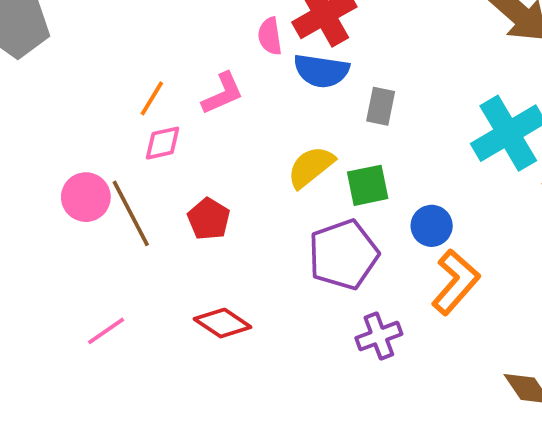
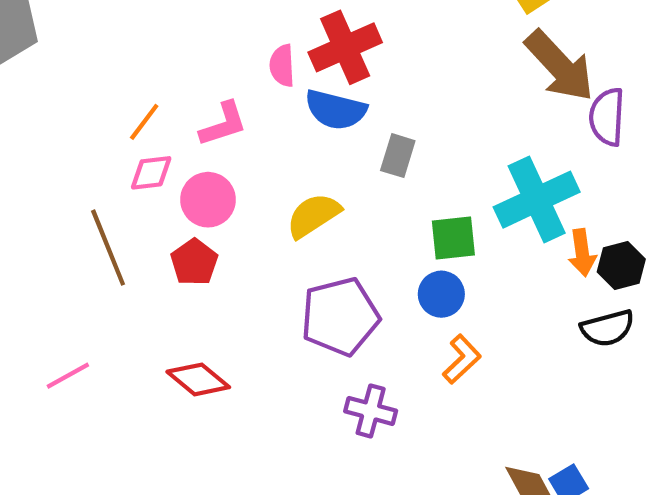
green square: (368, 185) -> (453, 238), moved
pink circle: (86, 197) -> (208, 200), moved
orange L-shape: (456, 282) -> (462, 359), size x0.7
purple cross: (379, 336) -> (371, 411), turned 30

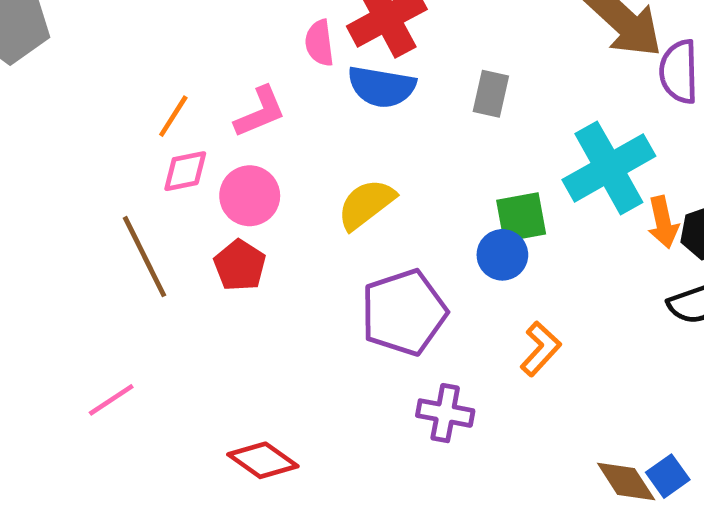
gray rectangle: (398, 156) -> (491, 94), moved
blue circle: (441, 294) -> (502, 255), moved
red diamond: (198, 379) -> (263, 460), moved

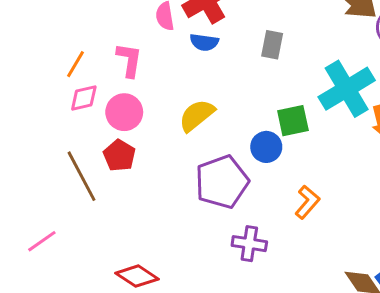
blue semicircle: (382, 87) -> (204, 42), size x0.7
pink L-shape: (260, 112) -> (129, 60), turned -57
blue circle: (502, 255) -> (266, 147), moved
brown line: (144, 257) -> (82, 176), moved

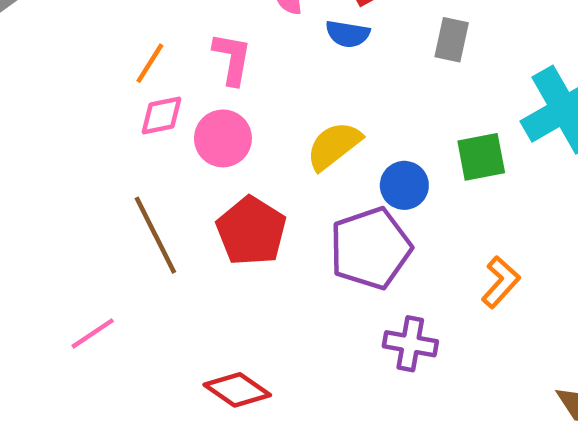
blue circle: (266, 147) -> (404, 185), moved
red pentagon: (119, 156) -> (251, 231), moved, size x1.4

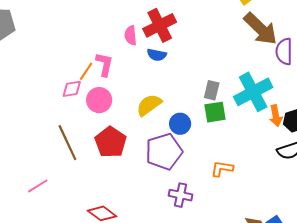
gray rectangle: (452, 40) -> (212, 90), moved
orange line: (150, 63) -> (86, 71), moved
orange L-shape: (501, 282) -> (222, 169), turned -125

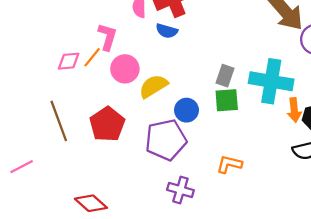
orange line: (86, 71) -> (92, 57), moved
cyan cross: (253, 92) -> (271, 81), turned 33
pink circle: (99, 100) -> (125, 69), moved

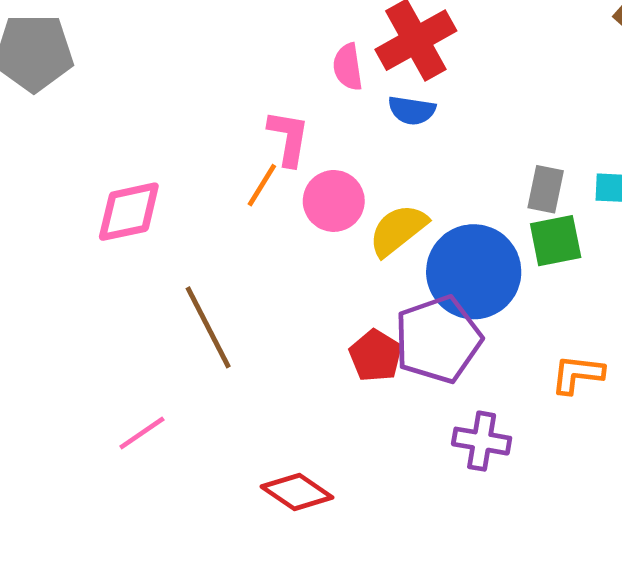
pink diamond: (69, 61) -> (129, 212), moved, size x1.4
blue circle: (187, 110) -> (474, 272), size x1.8
red pentagon: (107, 124) -> (376, 356), moved, size x0.7

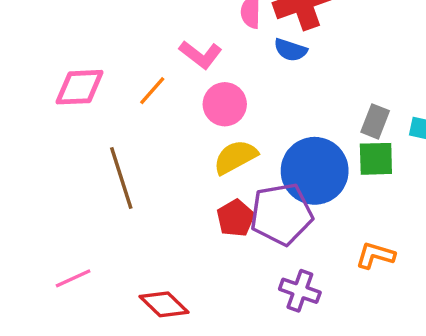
pink L-shape: (289, 138) -> (201, 55), turned 108
orange line: (262, 185) -> (152, 91), moved
yellow semicircle: (398, 230) -> (235, 157), moved
pink line: (142, 433) -> (73, 278), moved

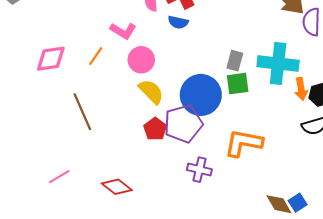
yellow semicircle: (235, 157) -> (151, 92), turned 80
orange L-shape: (375, 255) -> (244, 143), size x1.6

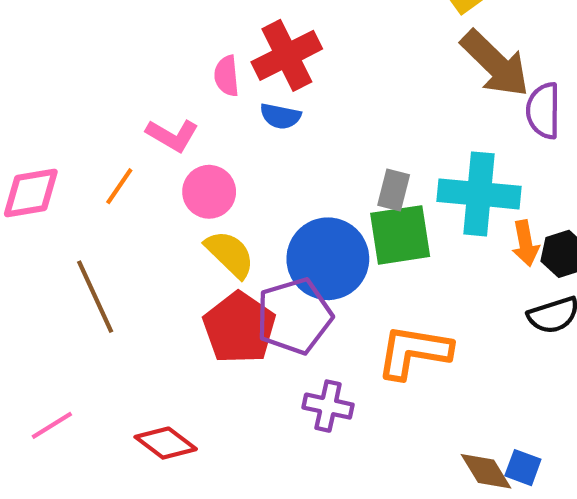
green square: (238, 84) -> (400, 235), size x1.4
red pentagon: (155, 129) -> (239, 328), size x1.6
blue square: (298, 203) -> (523, 468), turned -36

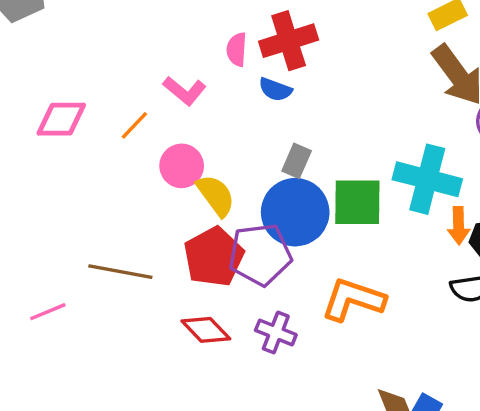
gray rectangle: (394, 190) -> (297, 161), moved
pink circle: (209, 192) -> (182, 166), moved
brown line: (95, 297) -> (120, 272), moved, turned -64
red diamond: (166, 443) -> (206, 330), moved

